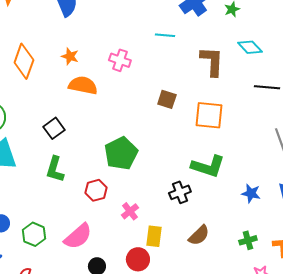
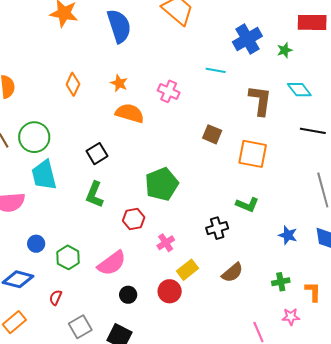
orange diamond: (24, 61) -> (73, 84), size x0.7
green L-shape: (208, 166) -> (247, 205), size x0.7
yellow rectangle: (154, 236) -> (187, 270), turned 40

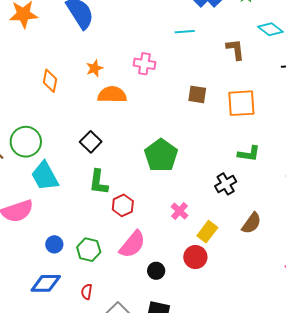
orange star: (119, 83) -> (94, 68), turned -30
brown L-shape: (260, 100) -> (235, 49), size x0.7
red hexagon: (134, 219) -> (123, 205), moved

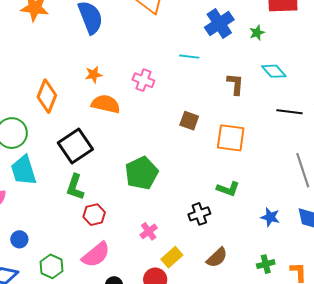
orange diamond: (50, 81) -> (47, 96), moved, size x1.4
black square: (91, 142) -> (75, 146), size x1.6
green hexagon: (89, 250) -> (52, 266), moved

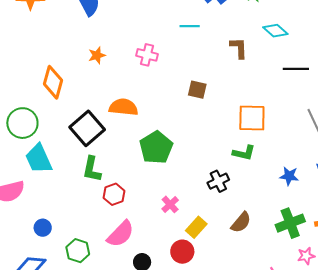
orange semicircle: (106, 104) -> (123, 107), moved
orange square: (231, 138) -> (252, 118), moved
green cross: (266, 264) -> (290, 223), size x1.6

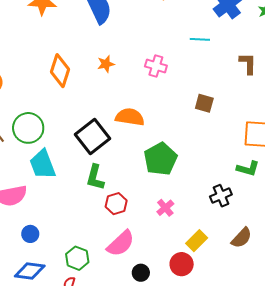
orange diamond: (53, 82) -> (60, 71), moved
pink cross: (170, 204) -> (165, 208), moved
blue circle: (43, 228) -> (30, 234), moved

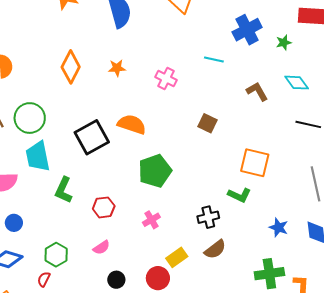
brown L-shape: (248, 63) -> (257, 91), turned -40
green L-shape: (95, 177) -> (64, 190), moved
brown semicircle: (242, 238) -> (215, 249), moved
pink semicircle: (121, 243) -> (101, 247), size x0.6

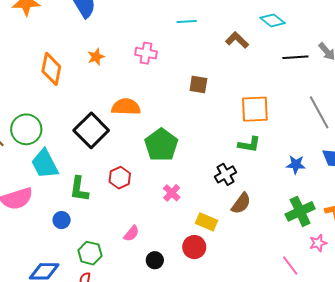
red hexagon: (104, 207) -> (120, 178), moved
blue circle: (14, 223) -> (62, 220), moved
yellow rectangle: (177, 257) -> (207, 222), turned 75

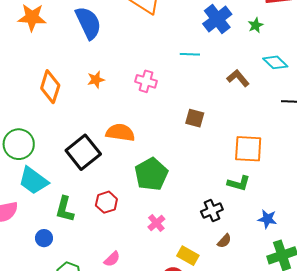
cyan trapezoid: (45, 164) -> (33, 181), turned -32
blue star: (296, 165) -> (267, 219), moved
brown semicircle: (241, 203) -> (224, 241), size x0.7

